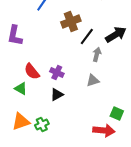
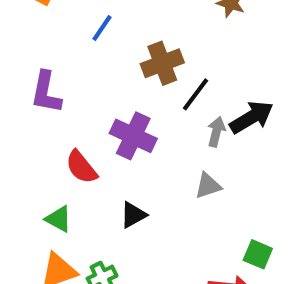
black arrow: (116, 34) -> (252, 117), moved
purple cross: (57, 72) -> (133, 136), moved, size x1.5
green triangle: (21, 88) -> (58, 219), moved

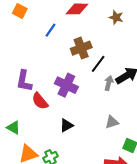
purple L-shape: (46, 92) -> (24, 81), moved
gray triangle: (208, 186) -> (112, 122), moved
green triangle: (58, 219) -> (13, 127), moved

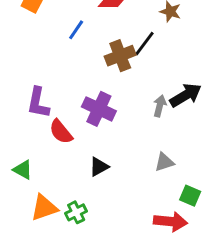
black line: (98, 64) -> (145, 43), moved

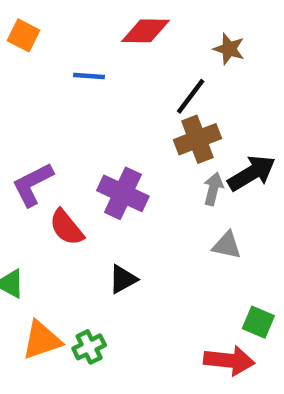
blue line: (76, 30) -> (89, 76), turned 60
brown cross: (120, 56) -> (197, 139), moved
purple L-shape: (38, 103) -> (33, 184), turned 52
gray triangle: (164, 162) -> (227, 245), moved, turned 30

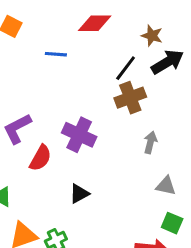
black arrow: (252, 173) -> (167, 62), moved
gray arrow: (213, 189) -> (150, 142), moved
red semicircle: (66, 227) -> (40, 158), turned -112
gray triangle: (227, 245) -> (166, 186), moved

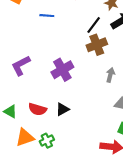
purple cross: (79, 135) -> (62, 70), turned 35
red semicircle: (40, 158) -> (37, 109), moved, turned 78

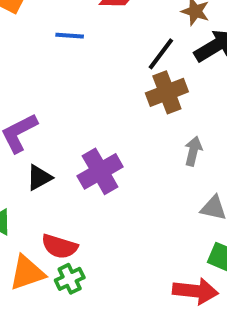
purple cross: (62, 70) -> (100, 171), moved
red semicircle: (37, 109) -> (60, 246), moved
black triangle: (62, 109) -> (39, 177), moved

